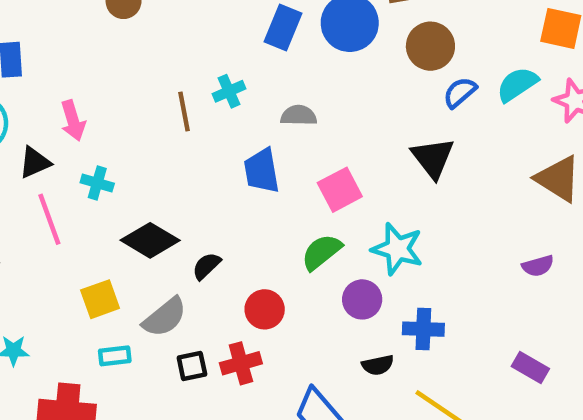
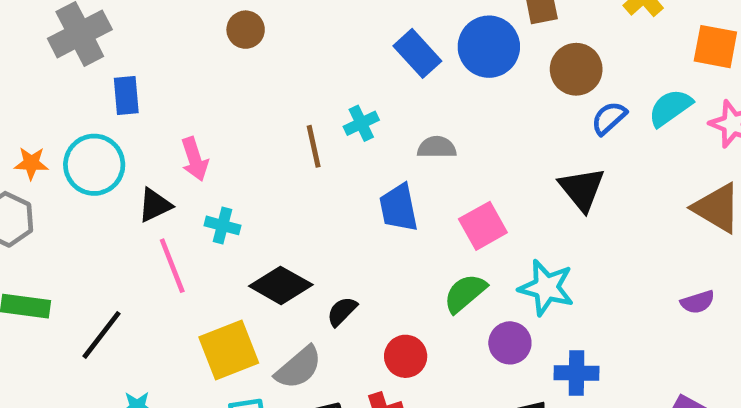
blue rectangle: (283, 28) -> (417, 53), turned -63
yellow square: (100, 299) -> (229, 350), size x1.4

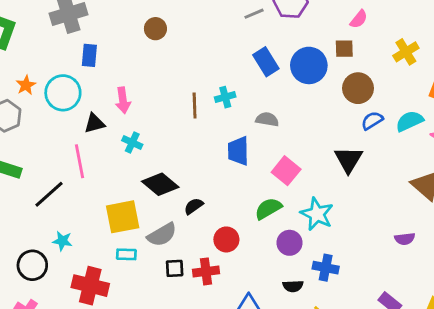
brown circle: (246, 30) -> (155, 29), moved
orange star: (31, 163) -> (26, 85), turned 30
pink square: (483, 226) -> (286, 171), turned -32
pink line: (172, 266) -> (79, 161), moved

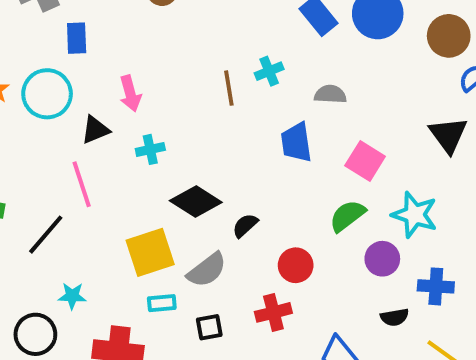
cyan cross: (132, 142) -> (150, 149), turned -30
black square: (175, 268) -> (209, 327), moved

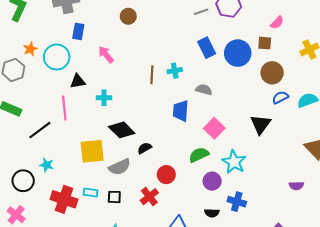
pink arrow: (130, 93) -> (106, 54), moved, turned 144
cyan rectangle: (162, 303) -> (90, 192), moved
red cross: (273, 312) -> (149, 197), turned -36

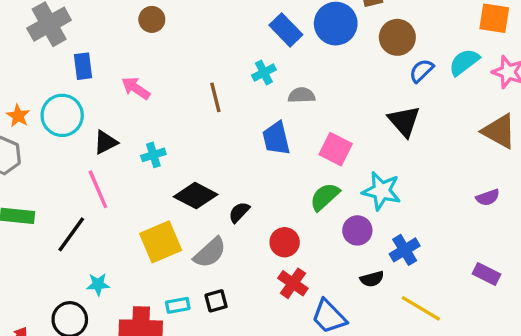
cyan cross: (175, 71) -> (264, 73), moved
red cross: (149, 197) -> (293, 283), moved
blue cross: (237, 202) -> (405, 250), turned -30

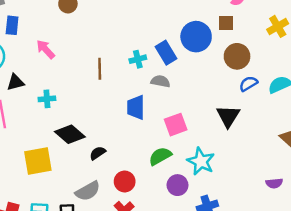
blue rectangle: (286, 30) -> (166, 53), moved
pink square: (336, 149) -> (176, 125), turned 30
gray semicircle: (210, 253) -> (88, 191), moved

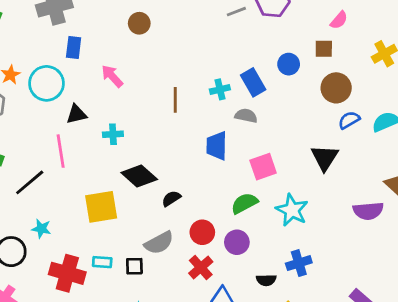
blue circle: (196, 37) -> (289, 64), size x0.6
purple semicircle: (274, 183) -> (368, 211), moved, size x1.5
purple circle: (178, 185) -> (237, 242), moved

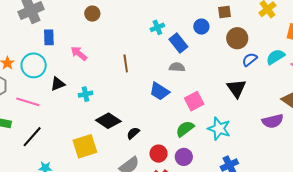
cyan cross: (220, 89) -> (157, 27), moved
blue trapezoid: (217, 146) -> (160, 91), turned -50
pink line: (61, 151) -> (28, 102), moved, turned -55

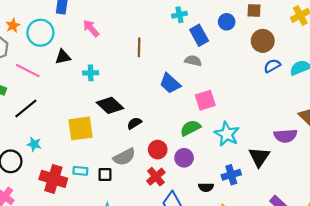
black triangle: (236, 88) -> (259, 157), moved

